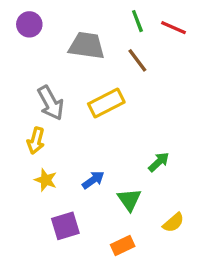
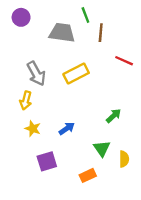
green line: (137, 21) -> (85, 15), moved
red line: (173, 28) -> (124, 61), moved
brown line: (137, 60) -> (101, 33), moved, turned 42
green triangle: (129, 200) -> (102, 148), moved
yellow semicircle: (173, 223) -> (124, 159), turned -49

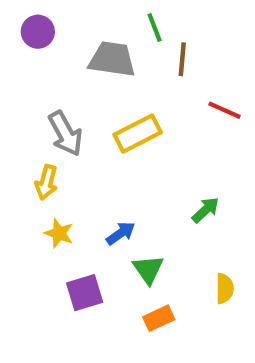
green triangle: (102, 148) -> (148, 269), moved

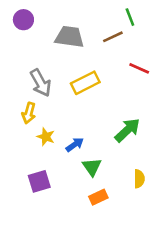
green line: (155, 27) -> (130, 17), moved
brown line: (182, 59) -> (113, 37), turned 60
green arrow: (206, 210) -> (127, 130), size x1.5
yellow star: (59, 233) -> (46, 137), moved
purple square: (85, 293) -> (39, 181), moved

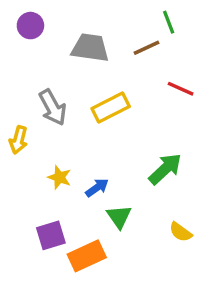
yellow arrow: (29, 113) -> (18, 140), moved
yellow semicircle: (139, 179) -> (181, 232), turned 126
orange rectangle: (98, 197) -> (87, 256), moved, size x1.5

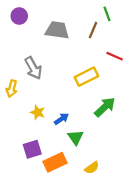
brown line: (146, 48) -> (93, 30), turned -42
yellow rectangle: (111, 107) -> (86, 77), moved
yellow semicircle: (181, 232) -> (92, 168), moved, turned -72

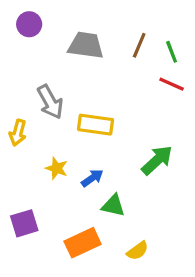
green line: (107, 14) -> (172, 52), moved
yellow rectangle: (86, 77) -> (95, 125), moved, turned 35
green triangle: (76, 137) -> (113, 206), turned -42
purple square: (32, 149) -> (24, 223), moved

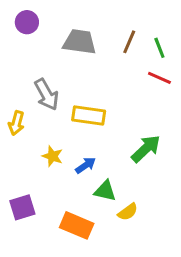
orange rectangle: (83, 243) -> (77, 225), turned 48
yellow semicircle: (138, 251) -> (128, 212), moved

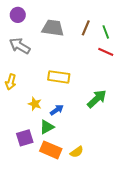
gray arrow: (46, 94) -> (20, 46), moved, turned 150
green triangle: (105, 191) -> (47, 127), moved, turned -42
purple square: (22, 207) -> (25, 138), moved
yellow semicircle: (128, 212) -> (77, 152), moved

